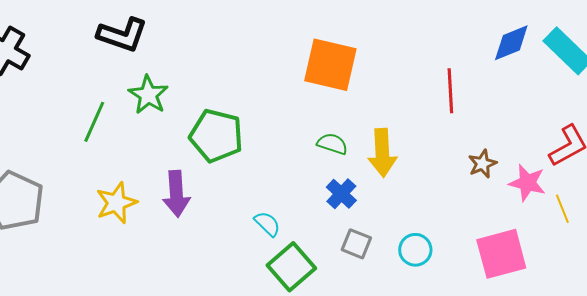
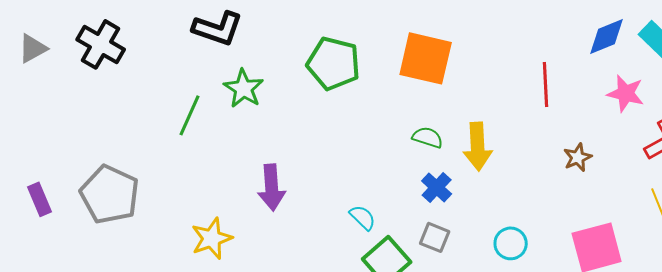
green pentagon: (216, 136) -> (334, 63), moved
pink star: (527, 183) -> (626, 93), moved
yellow star: (116, 203) -> (212, 238), moved
gray square: (356, 244) -> (435, 237), moved

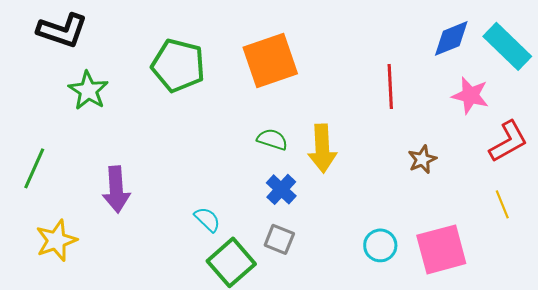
orange square: (426, 58) -> (270, 60), turned -32
green line: (190, 115) -> (34, 168), moved
cyan circle: (511, 243) -> (380, 245), moved

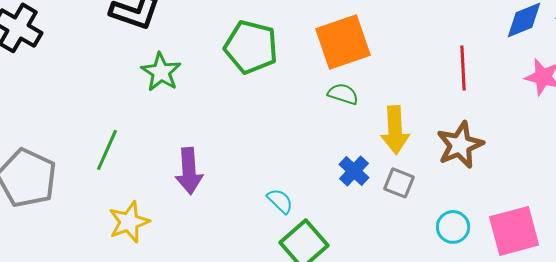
green semicircle: (272, 139) -> (343, 94), moved
brown star: (422, 159) -> (460, 145), moved, size x1.6
gray square: (279, 239) -> (399, 183), moved

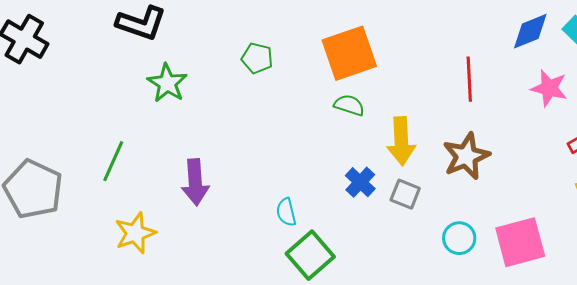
green pentagon: (251, 47) -> (257, 58), size x0.6
cyan semicircle: (280, 201) -> (286, 212), turned -148

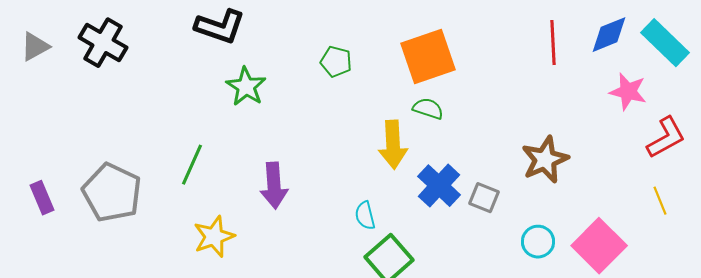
red line: (469, 79) -> (553, 43), moved
yellow arrow: (401, 141) -> (393, 145), moved
blue cross: (360, 182) -> (439, 186), size x1.4
pink square: (520, 242) -> (599, 246), turned -30

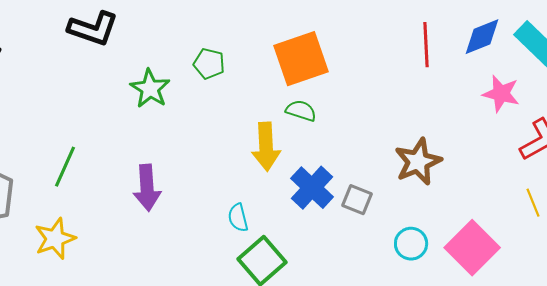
green star: (246, 87) -> (150, 89), moved
yellow star: (214, 237) -> (55, 239), moved

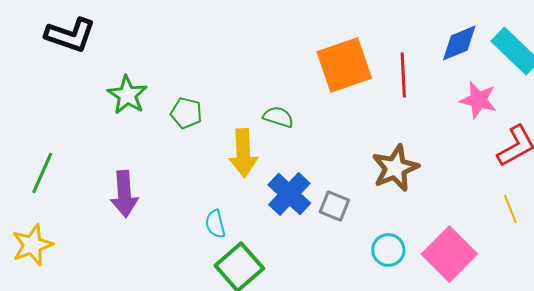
red line: (426, 45) -> (403, 75), moved
orange square: (301, 59) -> (344, 65), moved
green pentagon: (209, 64) -> (186, 113), moved

